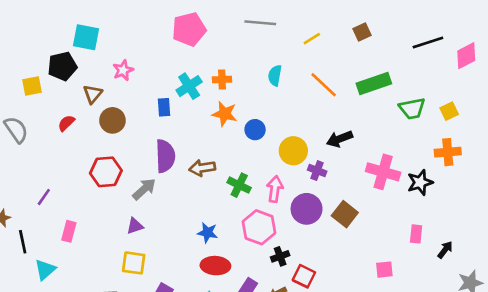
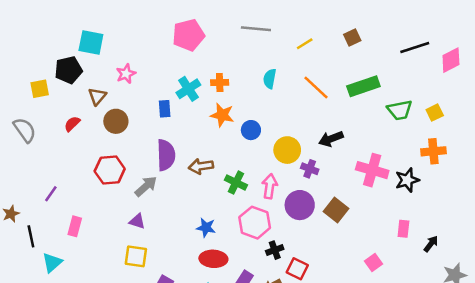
purple triangle: (135, 226) -> (137, 221), turned 36
pink square: (384, 270) -> (373, 263), turned -30

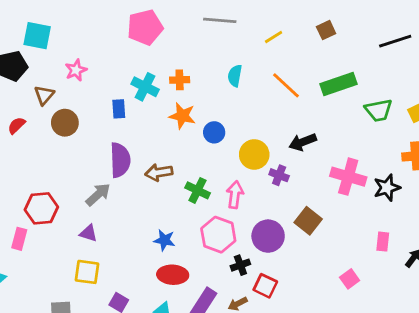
cyan cross: (188, 89) -> (145, 87), turned -30
red hexagon: (110, 170) -> (41, 208), moved
purple circle: (300, 205) -> (268, 236), moved

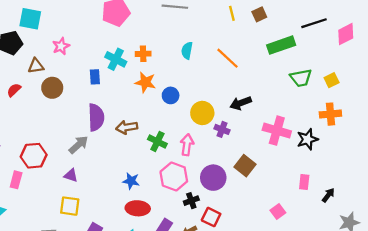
yellow line: (274, 37) -> (232, 13), moved, turned -72
green rectangle: (339, 84) -> (281, 45), moved
brown triangle: (44, 95) -> (36, 66), turned 42

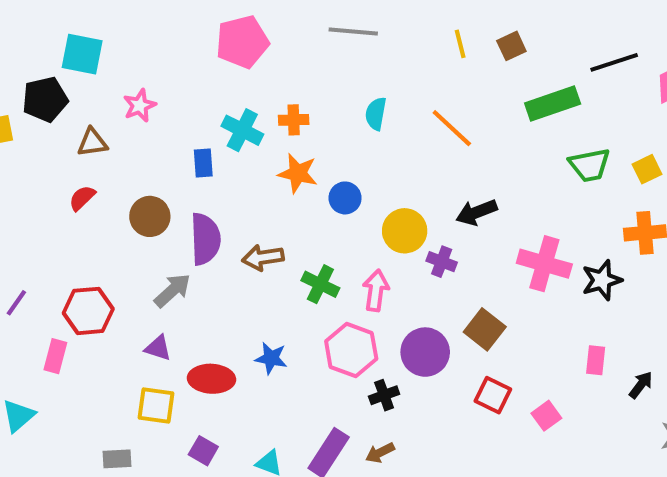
brown circle: (52, 88) -> (150, 216), moved
red semicircle: (14, 90) -> (82, 198), moved
red ellipse: (138, 208) -> (211, 379), moved
red square: (211, 217) -> (493, 395), moved

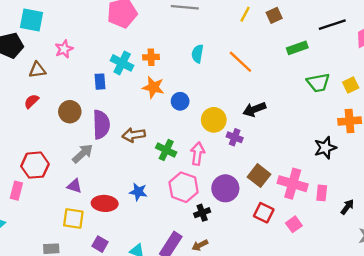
yellow line: (460, 44) -> (245, 14), turned 42
green rectangle: (553, 103) -> (297, 48), size x0.7
pink cross: (544, 264) -> (293, 184), moved

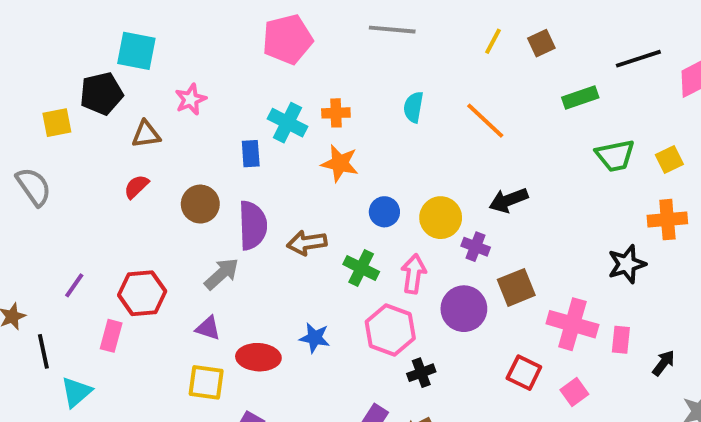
blue circle: (180, 101) -> (384, 212), moved
brown square: (259, 176) -> (516, 287), moved, turned 30
purple circle: (225, 188) -> (464, 309), moved

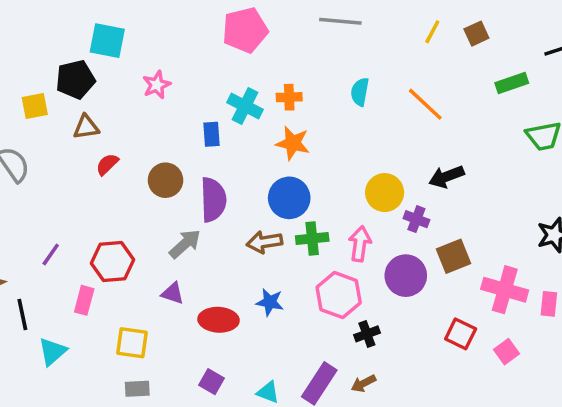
brown triangle: (146, 134) -> (86, 127), moved
blue circle: (384, 212) -> (289, 198), moved, size x1.5
brown arrow: (307, 243) -> (264, 242), moved
green cross: (361, 268) -> (312, 238), turned -32
yellow square: (206, 382) -> (132, 343), moved

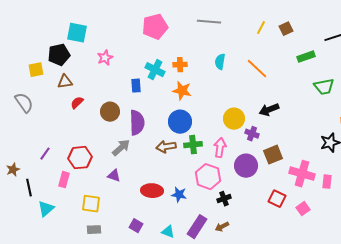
blue star: (270, 302) -> (179, 195), moved
red ellipse: (219, 320) -> (152, 191), moved

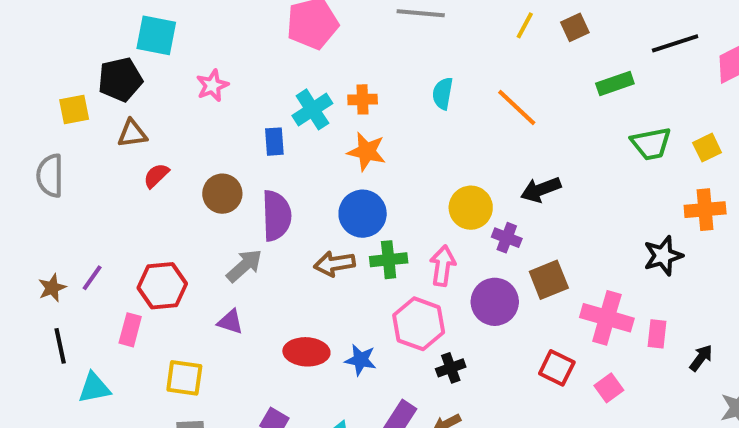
cyan cross: (155, 70) -> (312, 109), turned 30
gray semicircle: (24, 103) -> (50, 176), turned -145
brown star: (13, 170) -> (52, 288), moved
cyan triangle: (46, 209) -> (94, 388), turned 30

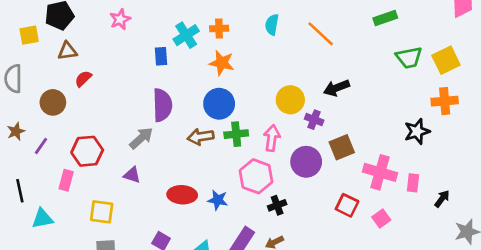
yellow square: (707, 148) -> (446, 60), size x1.5
brown circle: (222, 194) -> (53, 102), moved
brown star: (52, 288) -> (16, 131), moved

